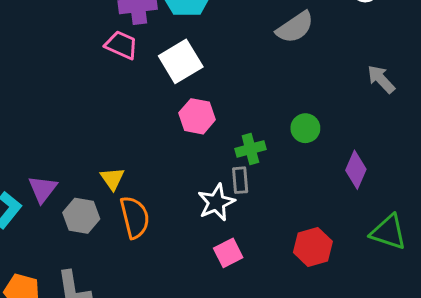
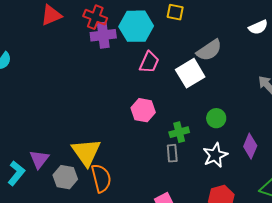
pink trapezoid: (121, 45) -> (149, 62), moved, turned 90
white square: (181, 61) -> (190, 73), moved
yellow triangle: (112, 179) -> (86, 152), size x1.8
white star: (216, 202) -> (215, 155), moved

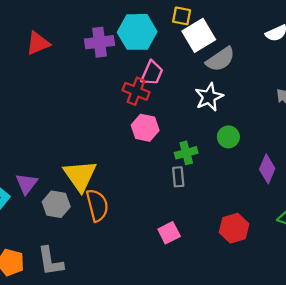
red triangle: (51, 15) -> (38, 43), moved
red cross: (95, 17) -> (136, 91), moved
white square: (190, 73) -> (199, 35), moved
white star: (215, 155) -> (209, 97), moved

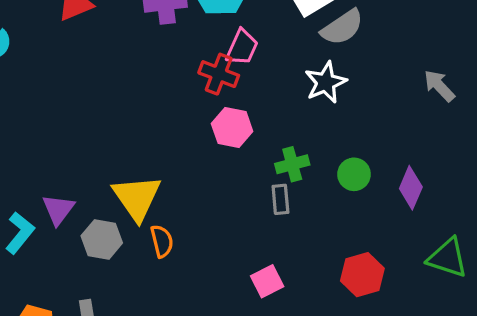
green circle: (228, 137) -> (354, 174), moved
orange semicircle: (97, 205) -> (162, 241), size x0.7

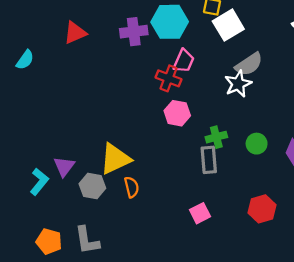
gray semicircle: (342, 27) -> (249, 64), moved
yellow triangle: (137, 198) -> (115, 159), turned 40
gray rectangle: (280, 199) -> (209, 160), size x1.4

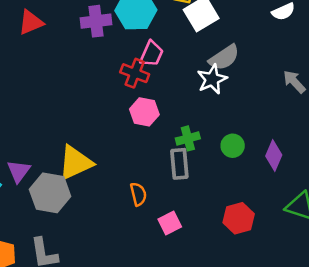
gray hexagon: (92, 186) -> (50, 193), size x1.4
orange semicircle: (132, 187) -> (138, 194), moved

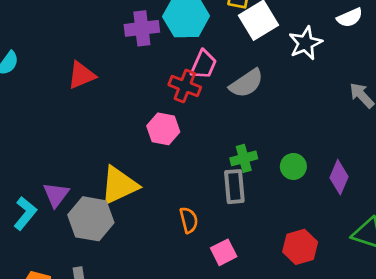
red triangle: (31, 22) -> (81, 75), moved
gray semicircle: (224, 57) -> (246, 83), moved
white star: (212, 79) -> (305, 43), moved
pink hexagon: (144, 112) -> (163, 129), moved

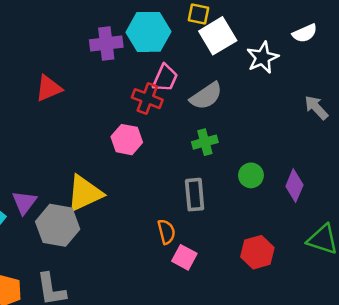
green cross: (244, 158) -> (205, 142), moved
orange semicircle: (189, 220) -> (166, 232), moved
pink square: (224, 252) -> (184, 257), turned -35

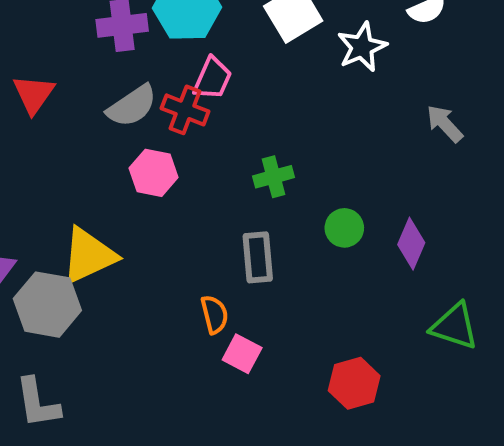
red triangle: (49, 88) -> (34, 94), turned -32
gray semicircle: (206, 96) -> (132, 106), moved
red hexagon: (257, 252) -> (354, 383), moved

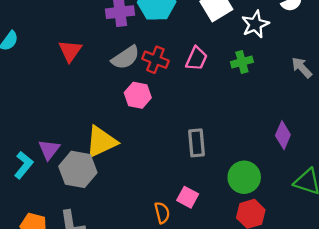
pink trapezoid: (213, 78) -> (196, 59), moved
green cross: (274, 177) -> (242, 62), moved
green circle: (344, 228) -> (244, 177), moved, size x1.5
orange semicircle: (215, 314) -> (162, 213), moved

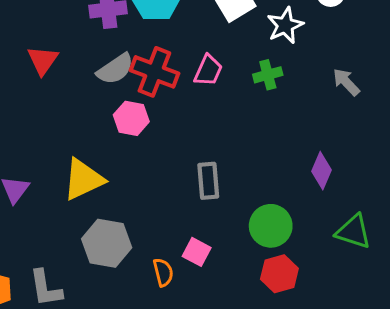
red cross: (155, 60) -> (154, 72), size x1.4
gray hexagon: (78, 169) -> (107, 243), moved

